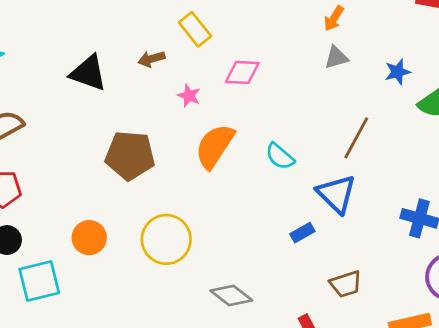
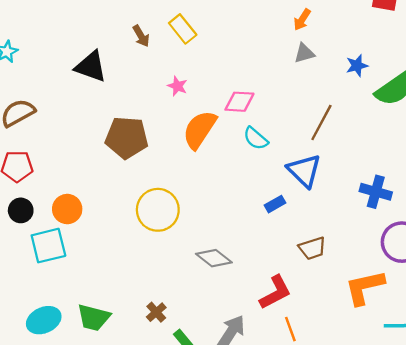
brown arrow: (151, 59) -> (141, 36), moved, turned -105
pink diamond: (242, 72) -> (239, 102), moved
orange circle: (89, 238) -> (67, 209), moved

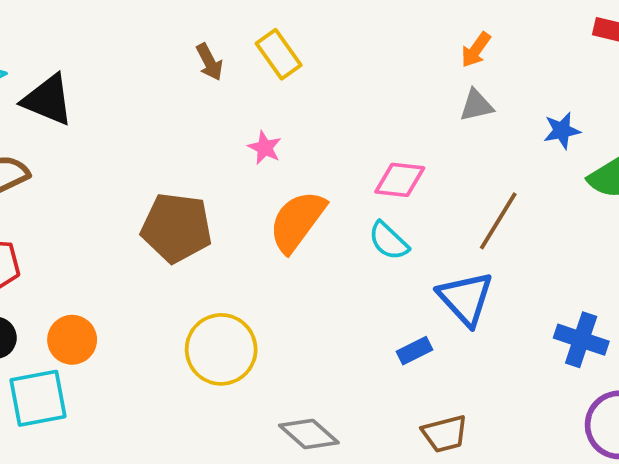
black triangle: (91, 67) -> (48, 100), moved
pink diamond: (239, 102) -> (400, 180), moved
brown trapezoid: (312, 248) -> (445, 434), moved

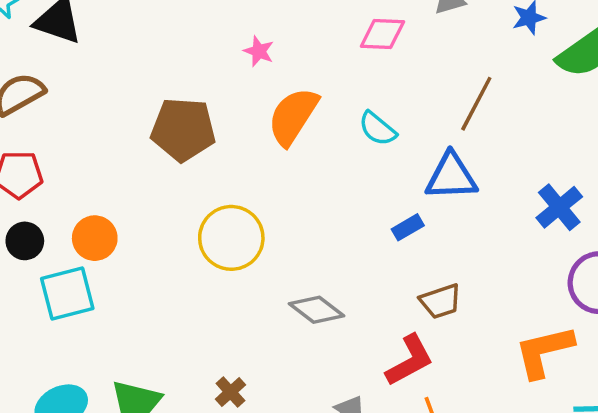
pink diamond: (400, 180) -> (382, 34), moved
blue triangle: (466, 298) -> (451, 177), turned -46
blue cross: (581, 340) -> (559, 207), turned 36

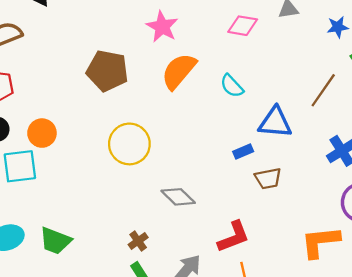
pink star: (259, 51) -> (162, 27), size x1.6
brown line: (476, 104) -> (323, 90), moved
brown trapezoid: (440, 301) -> (268, 178), moved
brown cross: (230, 392) -> (138, 241), moved

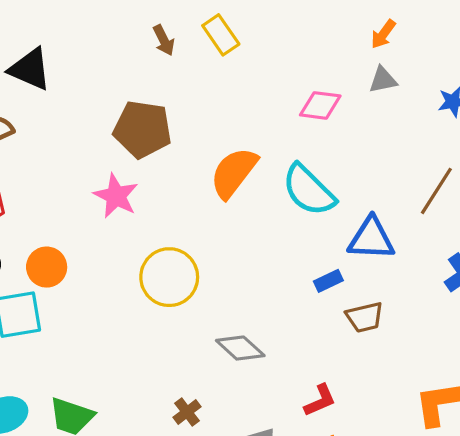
pink star: (162, 27) -> (116, 196), moved
brown pentagon: (107, 71) -> (143, 129), moved
cyan semicircle: (232, 86) -> (309, 190), size x1.6
red L-shape: (234, 237) -> (320, 400), size x0.7

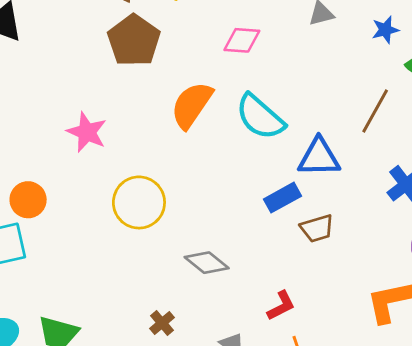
pink diamond: (320, 105) -> (242, 40), moved
brown pentagon: (143, 129) -> (134, 40), moved, turned 30
blue rectangle: (328, 281) -> (283, 198), size x1.4

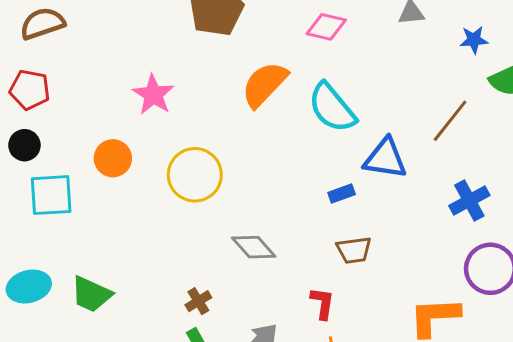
blue rectangle: (283, 198) -> (342, 194), size x0.7
orange circle: (28, 200) -> (113, 158), moved
brown trapezoid: (317, 228) -> (354, 250), moved
red L-shape: (281, 306) -> (322, 303), turned -64

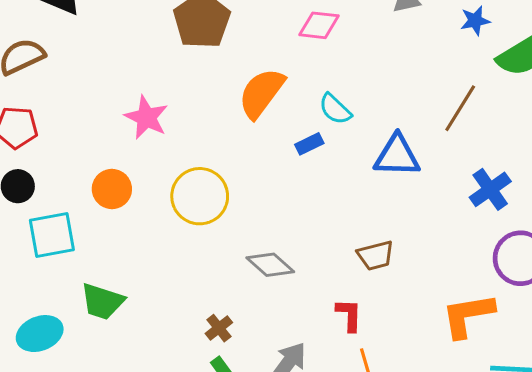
cyan semicircle: (332, 108) -> (335, 109), size x0.6
blue rectangle: (342, 194) -> (309, 144), moved
green trapezoid: (91, 294) -> (102, 301), moved

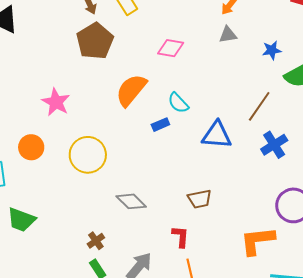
blue cross: (490, 189) -> (274, 145), moved

